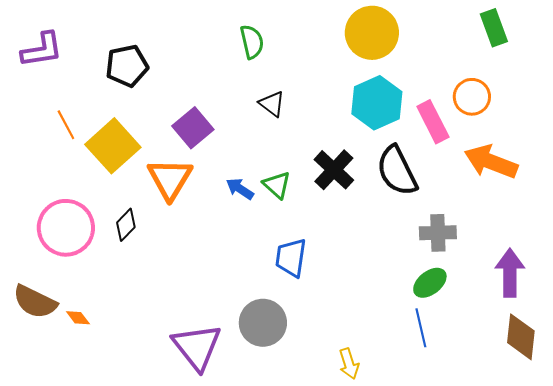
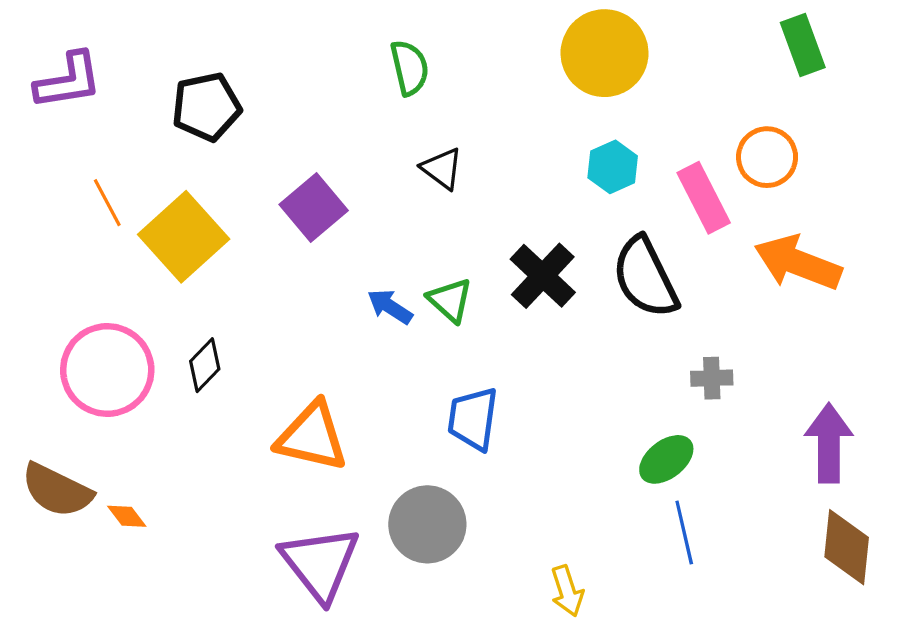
cyan hexagon: (377, 103) -> (613, 167), size x0.6
orange triangle: (170, 179) -> (312, 437), moved, turned -48
gray cross: (438, 233) -> (712, 378), size x0.7
green ellipse: (430, 283) -> (666, 459), moved

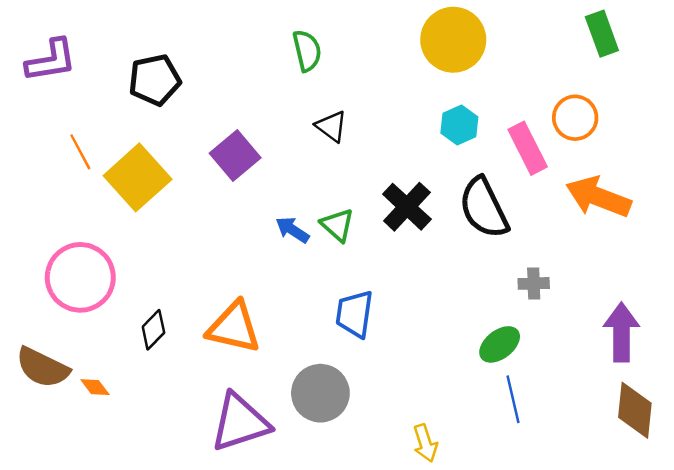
black diamond: (205, 365) -> (153, 330), moved
purple triangle: (320, 563) -> (240, 422), turned 50

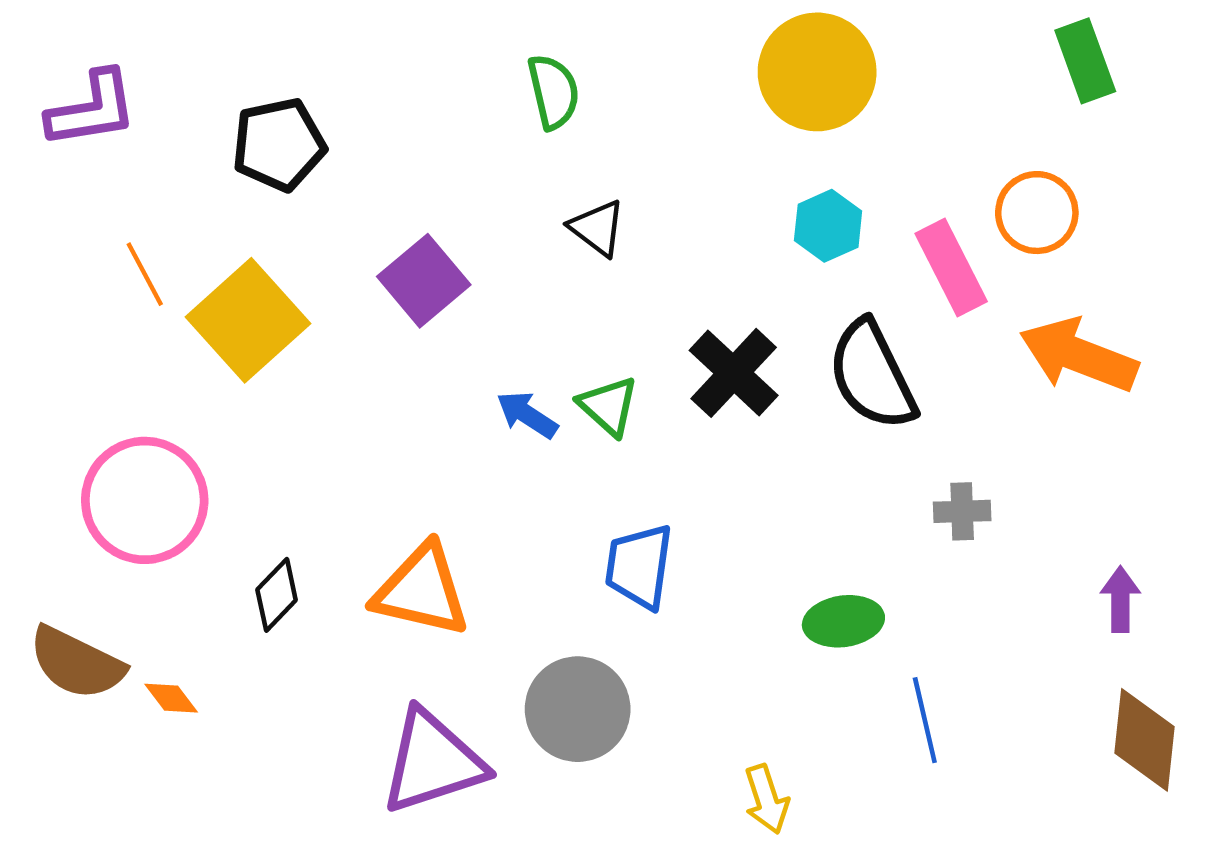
purple arrow: (621, 332) -> (1120, 599), size x0.6
green ellipse: (500, 344) -> (843, 621), moved, turned 30

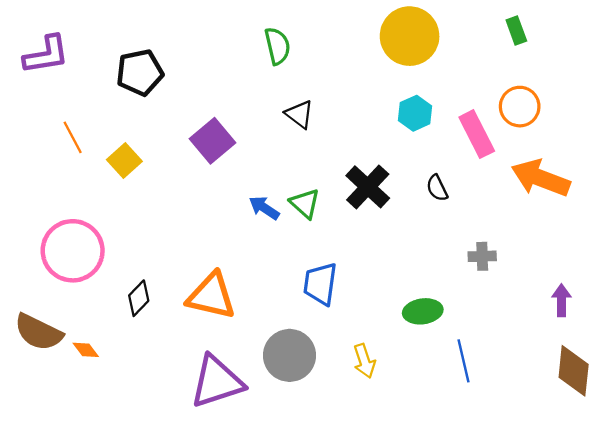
green rectangle: (1085, 61) -> (516, 31), moved, size x0.7
yellow square: (248, 320) -> (124, 160), size x0.6
black semicircle: (872, 375) -> (437, 188), size x0.5
yellow arrow: (767, 799) -> (364, 361), moved

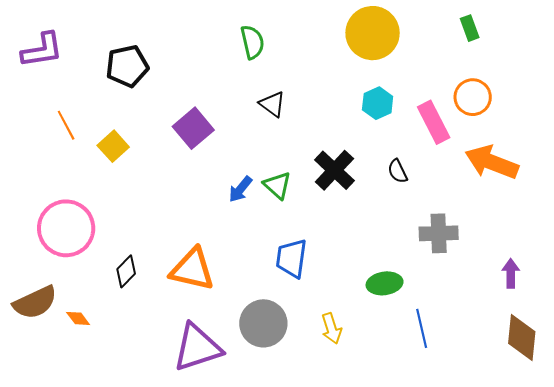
blue arrow: (264, 208) -> (240, 189), turned -84
gray cross: (482, 256) -> (439, 233), size x1.5
brown semicircle: (38, 332) -> (35, 302), turned -51

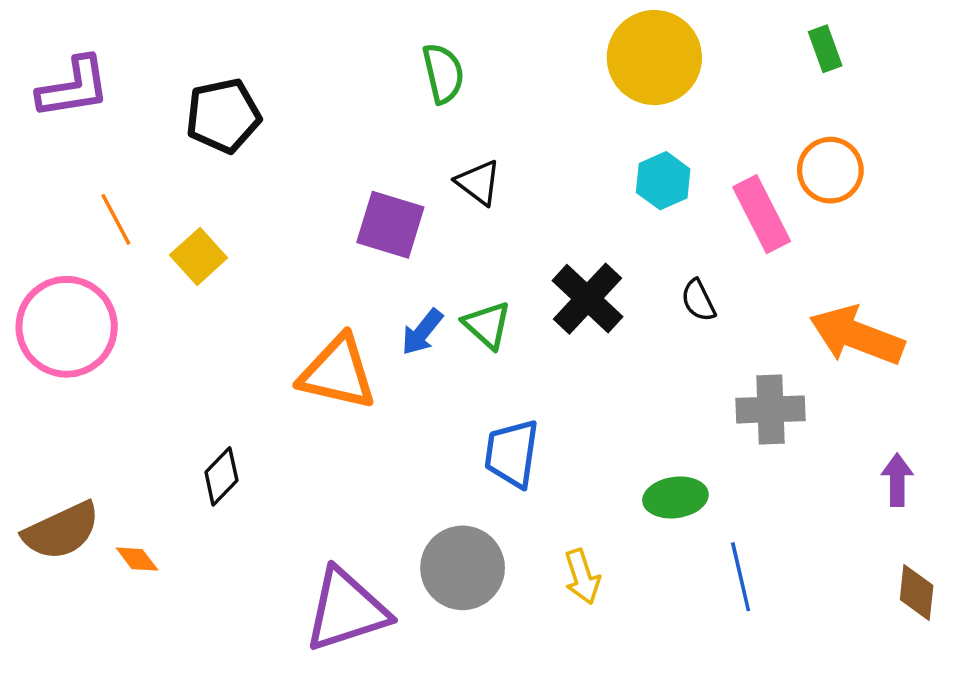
purple square: (193, 128) -> (390, 225), moved, turned -33
orange arrow: (492, 162) -> (857, 336), moved
pink circle: (66, 228) -> (67, 327), moved
orange triangle: (192, 269) -> (338, 373), moved
brown diamond: (522, 337) -> (917, 592), size x0.7

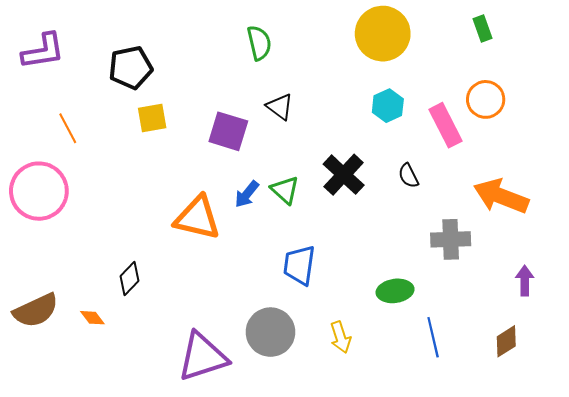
yellow square: (199, 256) -> (152, 118), moved, turned 32
orange diamond: (137, 559) -> (92, 318), moved
brown diamond: (917, 592) -> (506, 341), moved, turned 52

